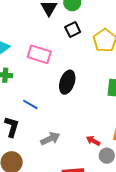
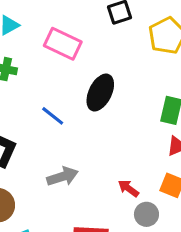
blue line: (30, 104) -> (53, 116), moved

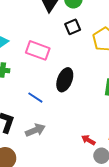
gray arrow: (62, 177) -> (35, 130), moved

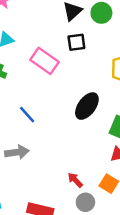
black square: (73, 27) -> (76, 42), moved
black ellipse: (65, 80) -> (87, 106), moved

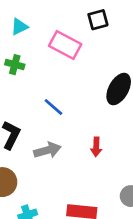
red arrow: (75, 180) -> (96, 147), moved, turned -126

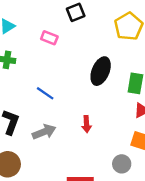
pink rectangle: (65, 45) -> (49, 38), size x0.6

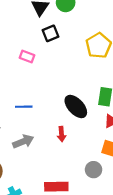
black ellipse: (101, 71) -> (76, 106), moved, turned -65
blue line: (45, 93) -> (24, 107), turned -35

